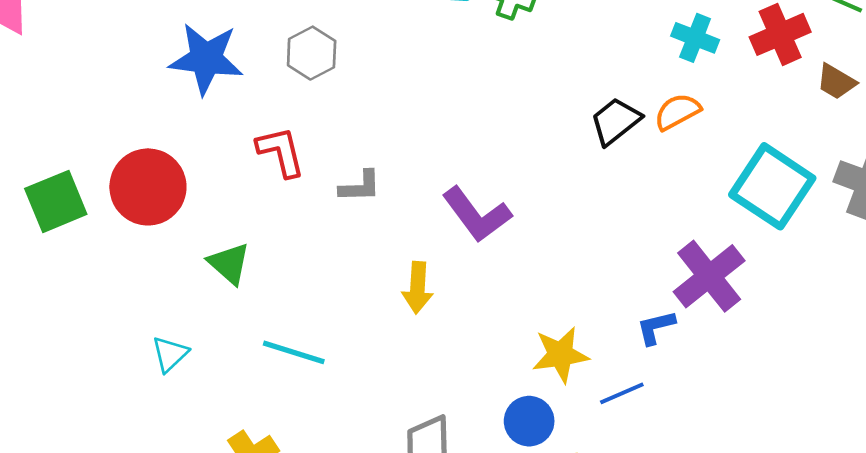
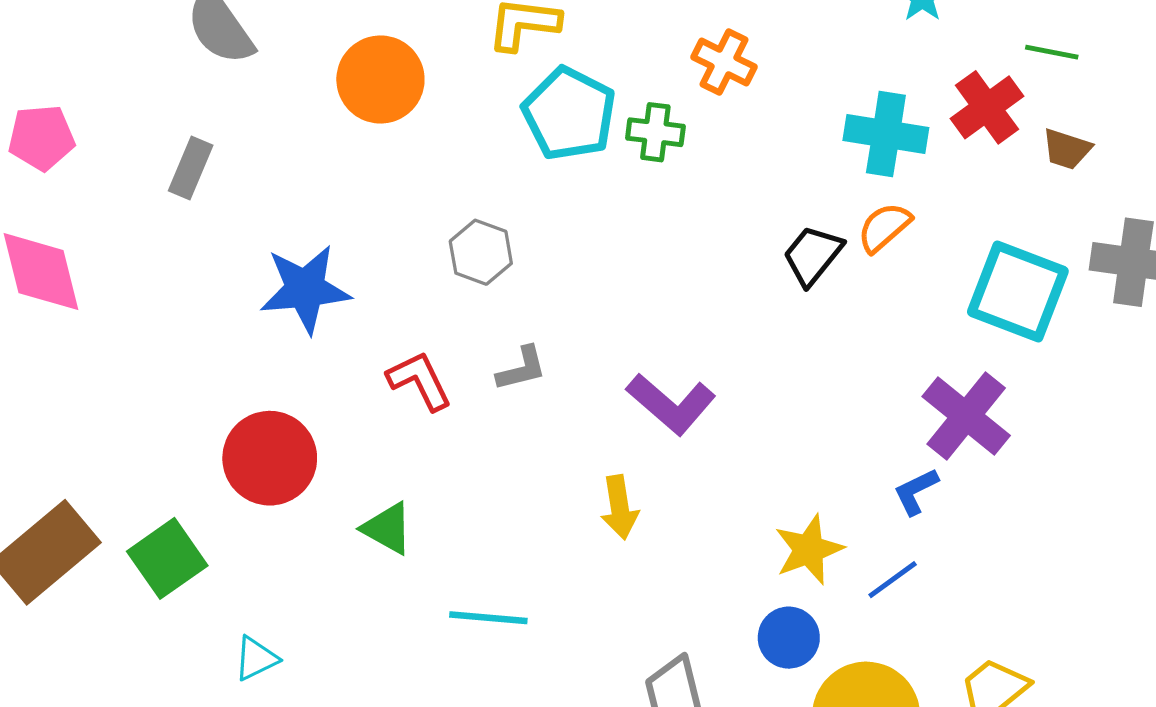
cyan cross: (695, 38) -> (886, 134), size x1.4
gray hexagon: (312, 53) -> (481, 252), moved
gray L-shape: (360, 186) -> (522, 369), moved
green square: (56, 201) -> (167, 558), moved
cyan triangle: (170, 354) -> (256, 658), moved, turned 30

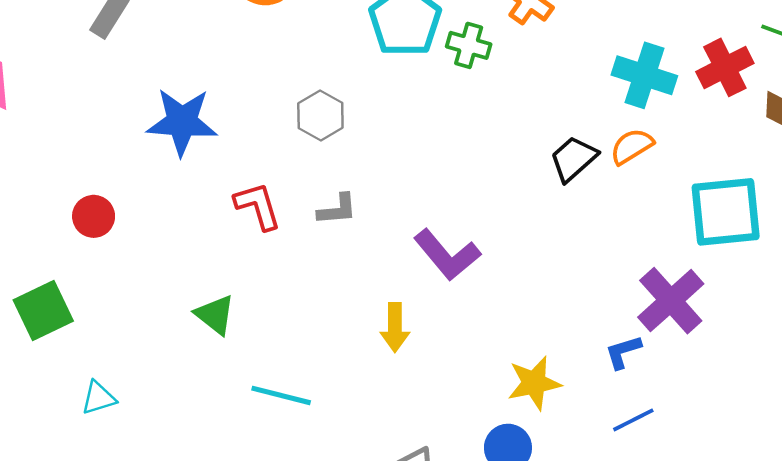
cyan square: (1018, 291) -> (726, 212), turned -36
red circle: (270, 458) -> (94, 216), moved, size x0.6
blue line: (893, 580) -> (633, 420), moved

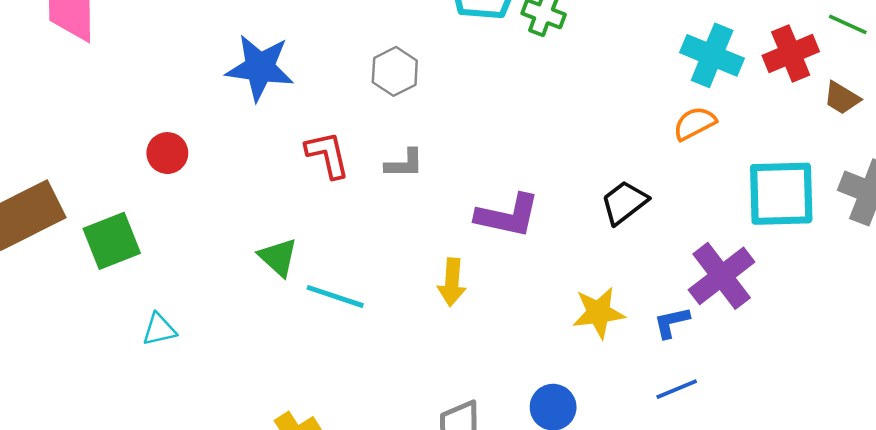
black trapezoid: (574, 159) -> (624, 203), moved
purple L-shape: (447, 255) -> (508, 216), turned -42
yellow star: (534, 383) -> (599, 313), moved
cyan line: (281, 395) -> (335, 296), moved

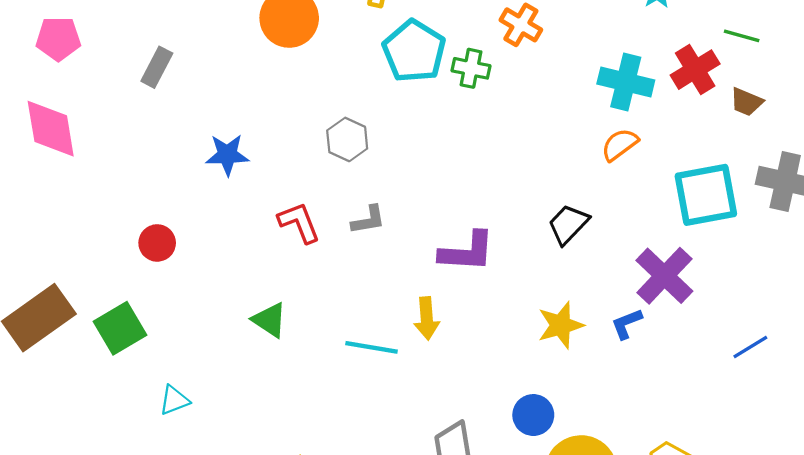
blue star: (260, 68) -> (227, 155), size x0.7
cyan line: (335, 296) -> (371, 347), moved
blue line: (677, 389) -> (750, 347), moved

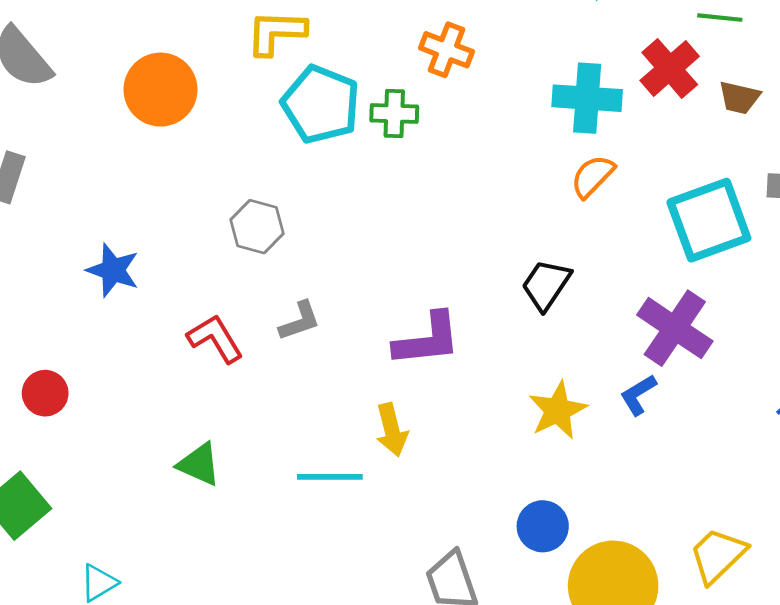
blue star: (227, 155) -> (113, 270), turned 30

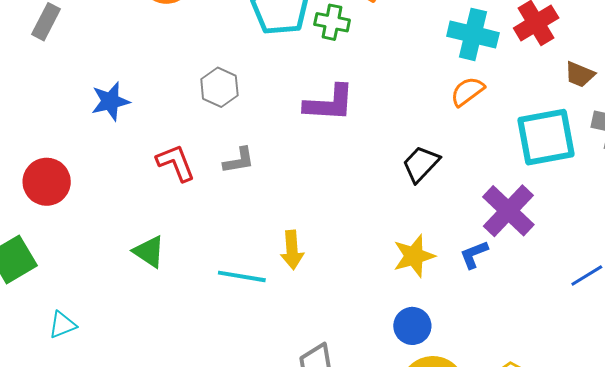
brown trapezoid: (739, 98) -> (580, 74), moved
blue star: (113, 270) -> (110, 101), turned 30
purple L-shape: (427, 340) -> (329, 103), moved
red circle: (45, 393) -> (47, 182), size x1.4
blue circle: (543, 526) -> (412, 326), moved

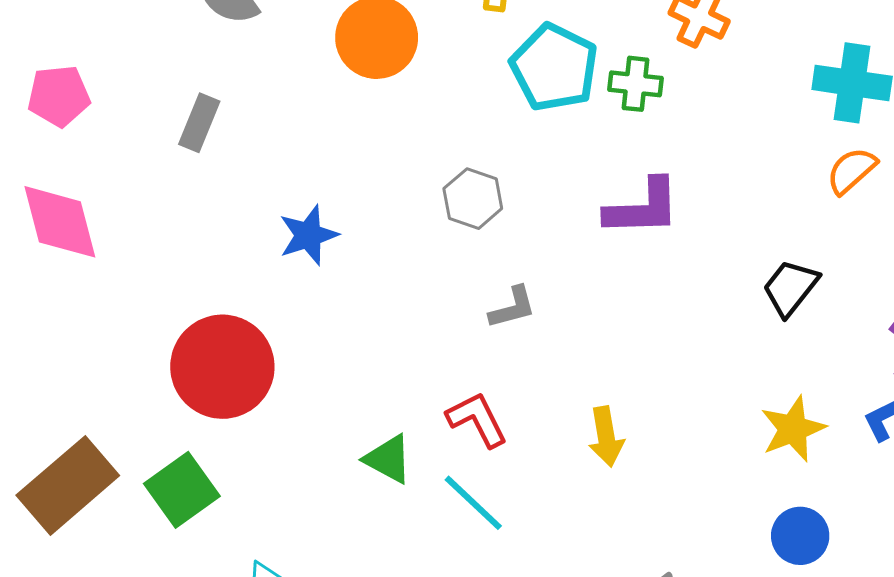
red L-shape: (176, 163) -> (477, 419), moved
red circle: (47, 182) -> (222, 367), size x1.4
cyan line: (242, 276) -> (473, 503), moved, turned 39

